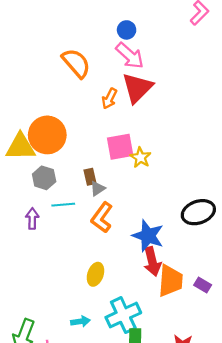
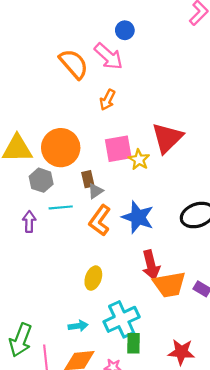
pink arrow: (130, 56) -> (109, 56), moved
red triangle: (137, 88) -> (167, 138), moved
orange circle: (47, 135) -> (61, 148), moved
blue star: (148, 236) -> (138, 217), moved
orange trapezoid: (170, 281) -> (169, 285), turned 76

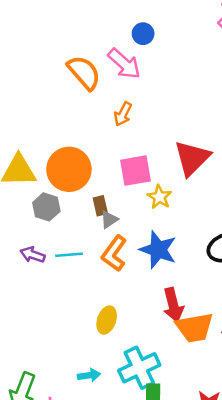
yellow star: (139, 160) -> (159, 197), moved
cyan line: (61, 207) -> (69, 255), moved
purple arrow: (29, 222) -> (33, 255), turned -72

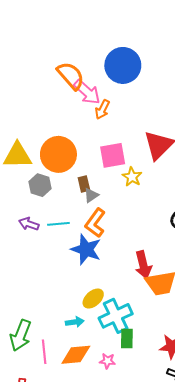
blue circle: (143, 34) -> (123, 65), moved, size x2.0
pink arrow: (124, 64) -> (87, 92), moved
blue star: (158, 250) -> (86, 249), moved
yellow ellipse: (107, 320) -> (93, 299), moved, turned 30

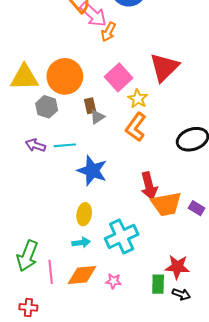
pink square: (113, 155) -> (119, 77), turned -32
orange L-shape: (95, 223) -> (136, 127), moved
yellow ellipse: (93, 299) -> (84, 214), moved, turned -40
green rectangle: (127, 338) -> (158, 284), moved

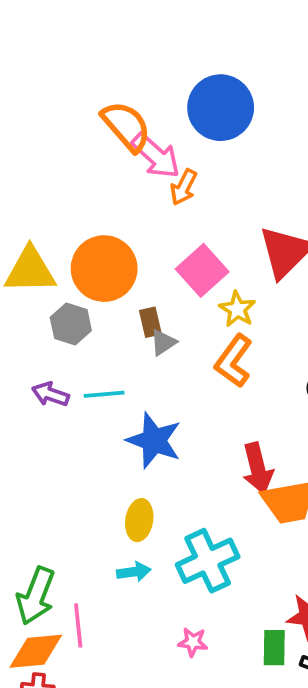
orange diamond: (82, 275) -> (36, 651), moved

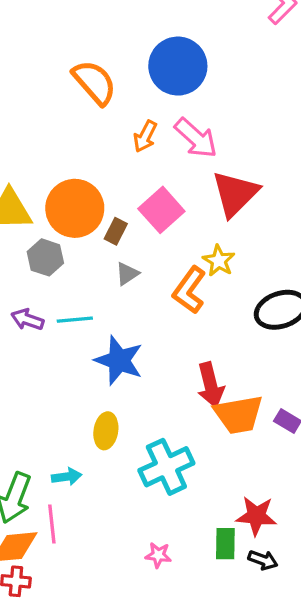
pink arrow: (156, 156) -> (196, 138), moved
yellow star: (237, 309) -> (219, 261), moved
brown rectangle: (150, 322) -> (116, 231), moved, turned 40
cyan arrow: (134, 572) -> (67, 477), moved
pink star: (193, 642) -> (158, 555), moved

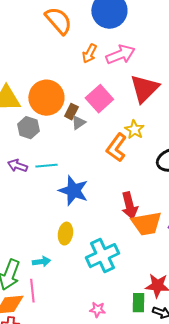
pink arrow: (196, 138) -> (120, 55), turned -64
gray triangle: (127, 274) -> (78, 123), moved

